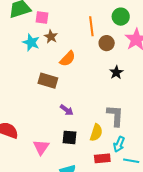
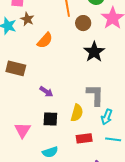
black star: (116, 72) -> (94, 52), size x1.5
brown rectangle: (48, 81) -> (16, 68), moved
cyan arrow: (119, 144) -> (107, 117), moved

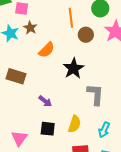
black star: (94, 52) -> (73, 68), moved
gray L-shape: (95, 95) -> (95, 94), moved

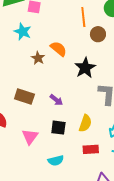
brown star: (30, 28) -> (38, 58), moved
orange semicircle: (47, 50) -> (59, 49), turned -96
brown rectangle: (16, 76) -> (24, 96), moved

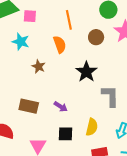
orange line: (83, 17) -> (69, 20), moved
orange semicircle: (59, 49) -> (60, 44), moved, turned 36

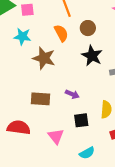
brown circle: (96, 37) -> (88, 28), moved
brown star: (39, 67) -> (44, 58), size x1.6

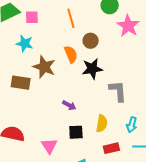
orange semicircle: (61, 33) -> (71, 54), moved
black star: (92, 56) -> (92, 69), turned 30
brown rectangle: (41, 99) -> (21, 83), moved

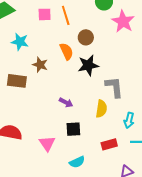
pink square: (32, 17) -> (45, 14), moved
brown star: (44, 67) -> (40, 65), size x0.7
yellow semicircle: (102, 123) -> (101, 109), moved

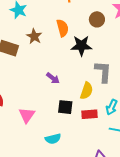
brown circle: (86, 37) -> (97, 19), moved
black square: (73, 129) -> (65, 107), moved
red rectangle: (109, 144) -> (90, 114), moved

